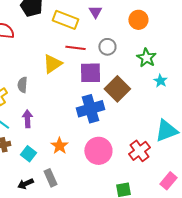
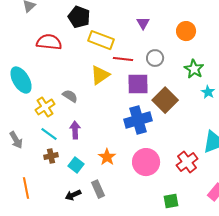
yellow rectangle: (65, 20) -> (101, 40), moved
gray semicircle: (22, 85) -> (70, 96), turned 119

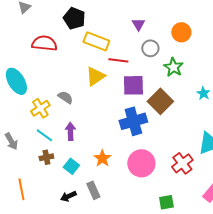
gray circle: (155, 58) -> (150, 48), moved
green star: (194, 69) -> (173, 67), moved

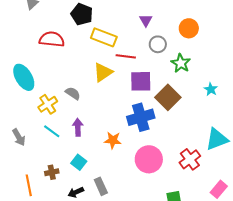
brown cross: (46, 157) -> (52, 172), moved
orange star: (102, 158) -> (113, 140), moved, turned -30

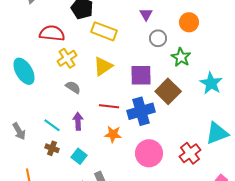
red line: (126, 56) -> (109, 106), moved
cyan star: (211, 89) -> (211, 83), size x1.6
yellow cross: (48, 104) -> (67, 58), moved
brown cross: (52, 172) -> (52, 148), moved, turned 32

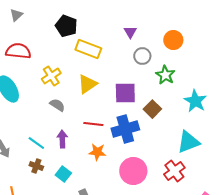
red semicircle: (52, 33) -> (18, 51), moved
brown square: (168, 91) -> (152, 109), size x0.7
cyan triangle: (217, 133) -> (188, 142), moved

